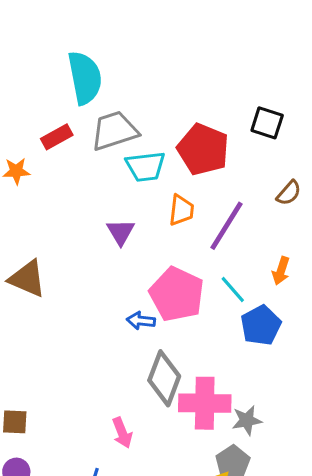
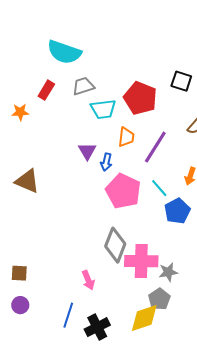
cyan semicircle: (85, 78) -> (64, 52), turned 120
gray trapezoid: (114, 131) -> (83, 86), size x0.7
red rectangle: (57, 137) -> (46, 90), turned -30
blue arrow: (141, 321) -> (106, 162), moved, turned -84

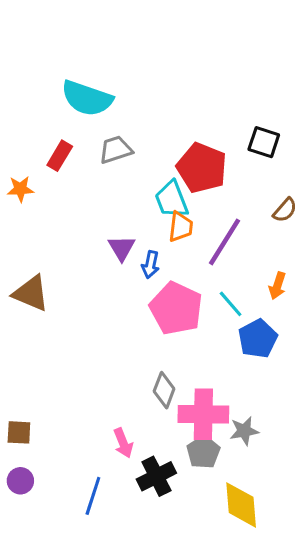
cyan trapezoid: (103, 109) -> (172, 200), moved, turned 76
gray diamond: (115, 245) -> (164, 390), size x0.7
gray pentagon: (159, 299) -> (203, 452), moved
yellow diamond: (144, 318) -> (241, 505), moved, turned -76
black cross: (97, 327) -> (156, 476), moved

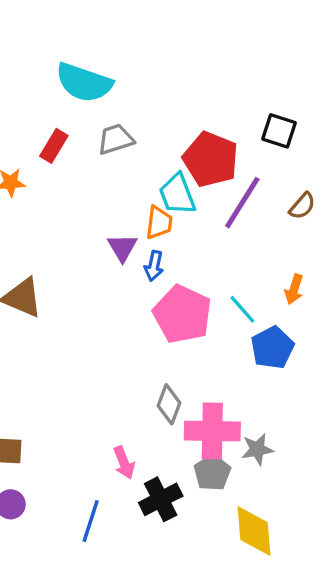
orange trapezoid: (181, 227) -> (159, 223), moved
purple line: (225, 242) -> (242, 203), moved

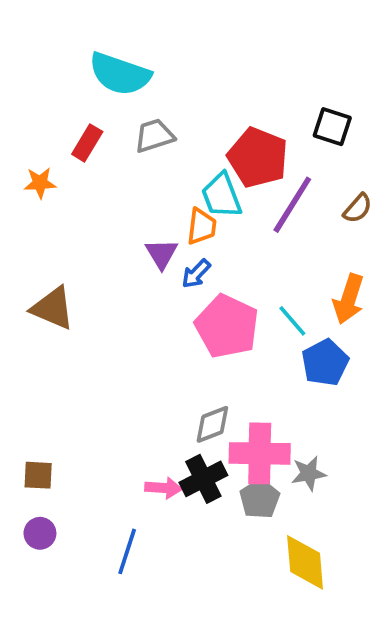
blue arrow: (154, 266) -> (196, 274), turned 32
orange arrow: (294, 289) -> (349, 299), size x1.5
gray diamond: (169, 404) -> (212, 424), turned 48
pink arrow: (124, 463) -> (163, 488), turned -64
black cross: (161, 499) -> (203, 479), moved

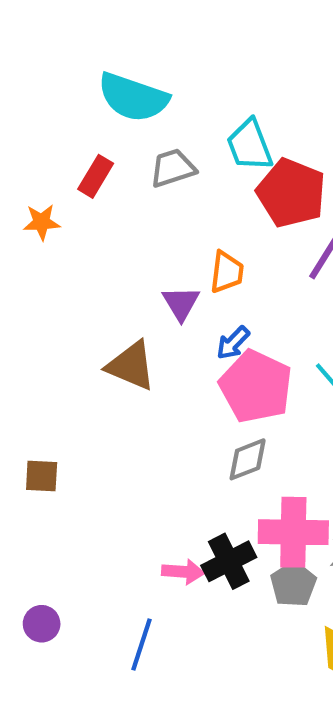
cyan trapezoid: (222, 196) -> (250, 145), moved
blue arrow: (196, 274) -> (233, 343), moved
brown triangle: (53, 308) -> (131, 366), moved
gray diamond: (212, 424) -> (248, 459), moved
brown square: (38, 475) -> (42, 476), moved

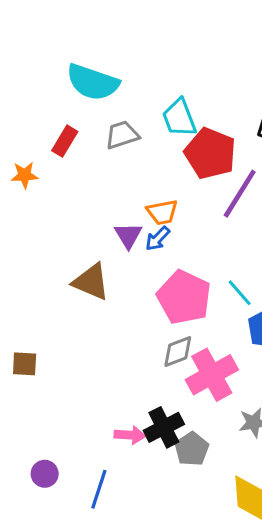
orange trapezoid: (227, 272) -> (162, 212), turned 72
blue arrow: (233, 343) -> (158, 239), moved
pink cross: (293, 532) -> (212, 375), moved, turned -30
gray pentagon: (293, 584) -> (192, 449), moved
purple circle: (42, 624) -> (45, 474), moved

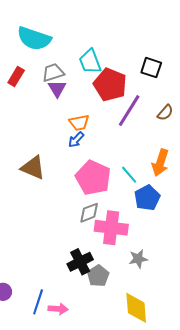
purple triangle: (128, 235) -> (57, 89), moved
pink cross: (212, 375) -> (111, 228), turned 36
pink arrow: (130, 435) -> (58, 309), moved

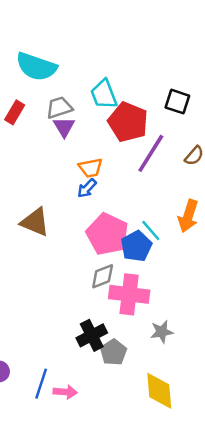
blue pentagon: (147, 198) -> (136, 246), moved

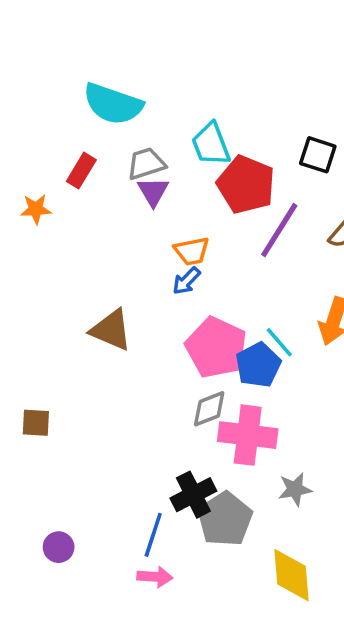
gray pentagon: (113, 352) -> (225, 519), size x1.4
blue line: (41, 384) -> (153, 535), moved

